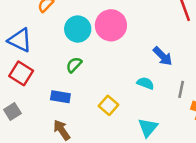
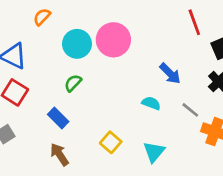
gray line: (181, 89) -> (190, 110), turned -63
blue rectangle: (60, 97) -> (58, 118), turned 36
yellow square: (108, 105) -> (111, 142), moved

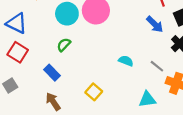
blue arrow: (170, 74) -> (155, 24), moved
cyan triangle: (154, 152) -> (147, 99), moved, turned 42

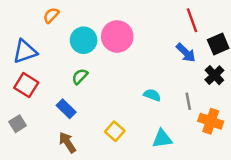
blue triangle: (17, 23) -> (25, 51), turned -45
gray line: (157, 66) -> (188, 101), turned 40
cyan triangle: (147, 99) -> (162, 139), moved

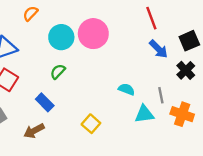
red line: (192, 20) -> (151, 18), moved
cyan triangle: (162, 139) -> (144, 114), moved
brown arrow: (67, 142) -> (34, 131), moved, turned -84

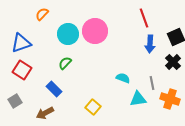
blue arrow: (158, 49) -> (150, 44), turned 48

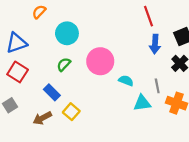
pink circle: (95, 31) -> (100, 61), moved
yellow square: (93, 107) -> (71, 112), moved

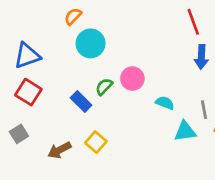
orange semicircle: (39, 12) -> (73, 16), moved
pink circle: (100, 61) -> (132, 79), size x0.7
green semicircle: (64, 64) -> (104, 87), moved
blue rectangle: (52, 92) -> (81, 102), moved

